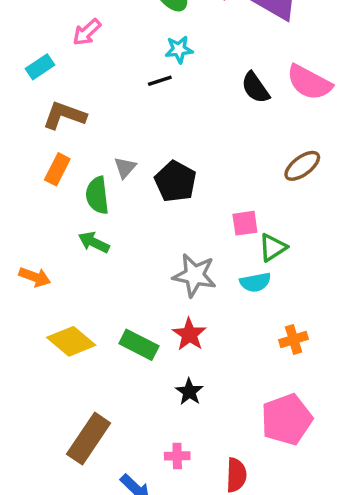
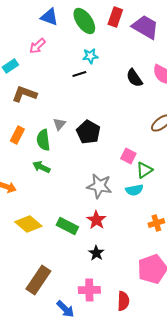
orange rectangle: (57, 169) -> (17, 135), moved
pink square: (245, 223) -> (128, 156), turned 35
pink cross: (177, 456) -> (89, 290), size x1.5

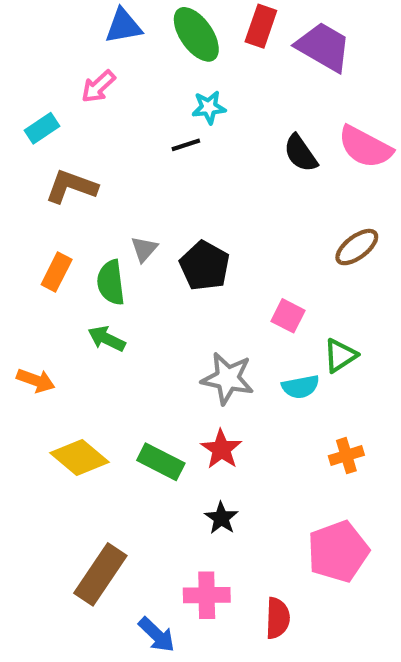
blue triangle: (49, 17) -> (123, 26), turned -30
green triangle: (144, 170) -> (340, 355), moved

